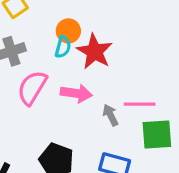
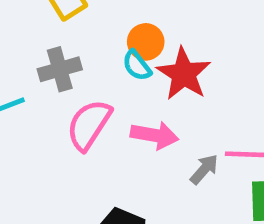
cyan semicircle: (63, 47) -> (137, 65), turned 125
gray arrow: (110, 115) -> (204, 169), turned 65

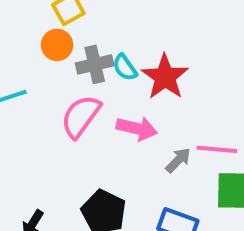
orange circle: (146, 42) -> (57, 45), moved
gray cross: (60, 69) -> (95, 64), moved

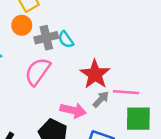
red star: (165, 77) -> (95, 74), moved
pink arrow: (137, 128) -> (73, 110), moved

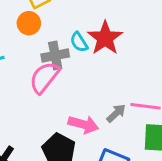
gray cross: (46, 38) -> (55, 56), moved
red star: (95, 74) -> (105, 38), moved

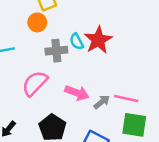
pink semicircle: (44, 77) -> (35, 83), moved
pink arrow: (83, 124) -> (77, 93), moved

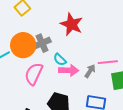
orange circle: (37, 22) -> (23, 45), moved, size x1.6
cyan semicircle: (77, 41) -> (60, 60), moved

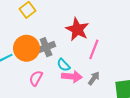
pink line: (108, 62) -> (94, 49), moved, turned -66
pink semicircle: (34, 74) -> (36, 78), size x0.7

